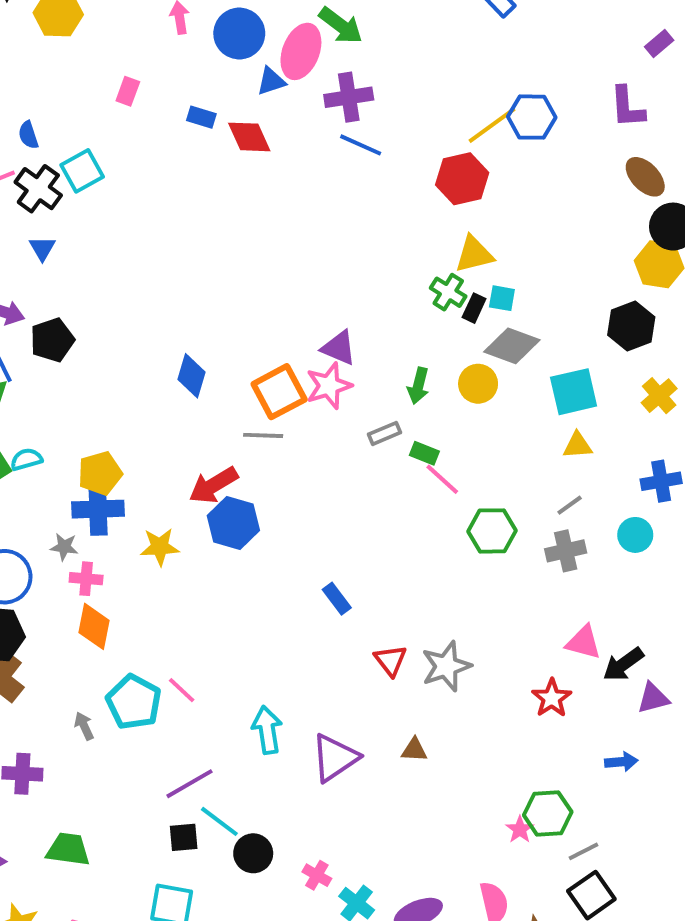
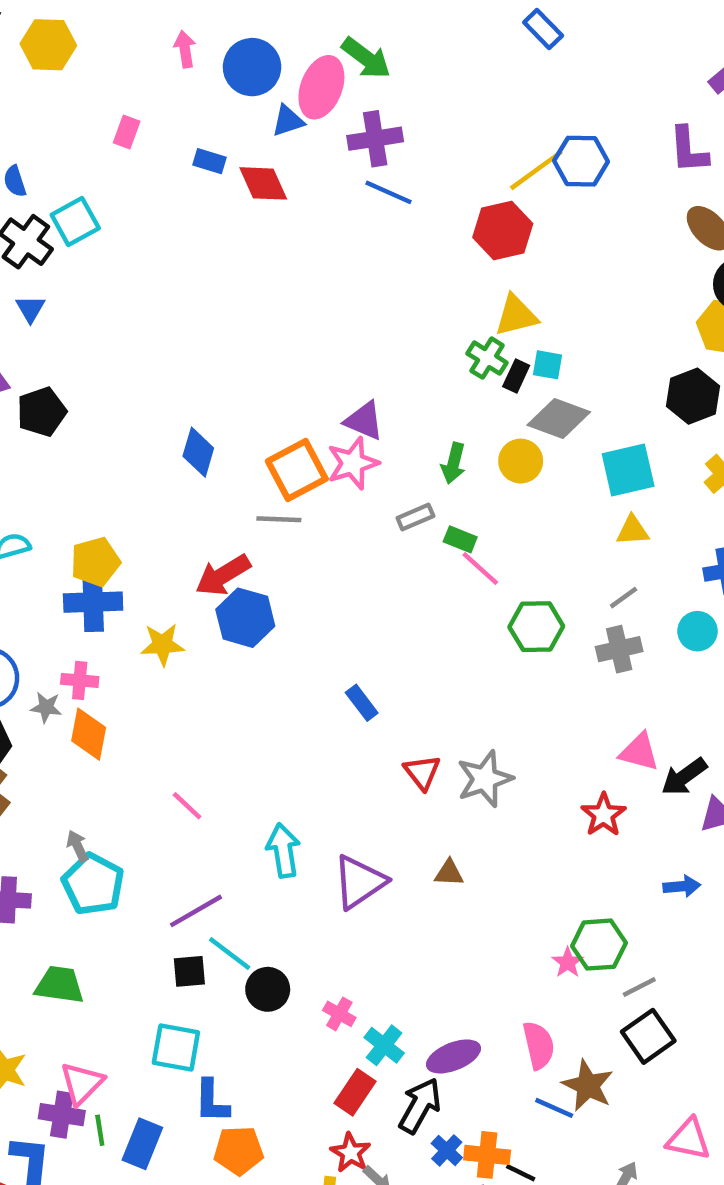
gray star: (64, 547) -> (46, 707), moved
cyan pentagon: (134, 702) -> (93, 884), moved

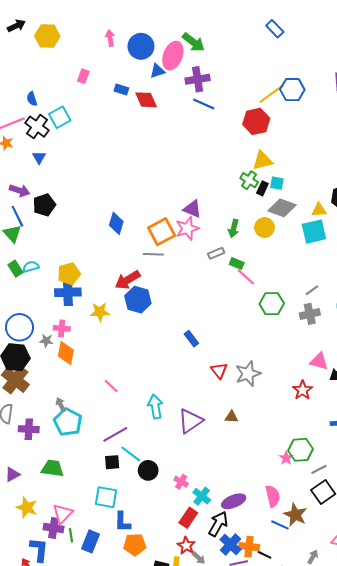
yellow triangle: (633, 530) -> (319, 210), moved
blue cross: (447, 1150) -> (231, 545), size x1.5

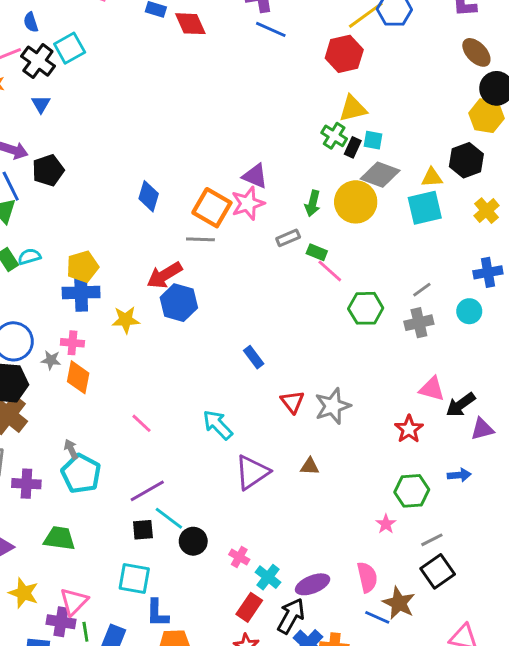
yellow circle: (264, 227) -> (356, 202), size x1.5
orange square: (162, 232) -> (212, 208), turned -32
cyan arrow: (155, 407) -> (218, 425), moved, turned -35
green hexagon: (301, 450) -> (412, 491), moved

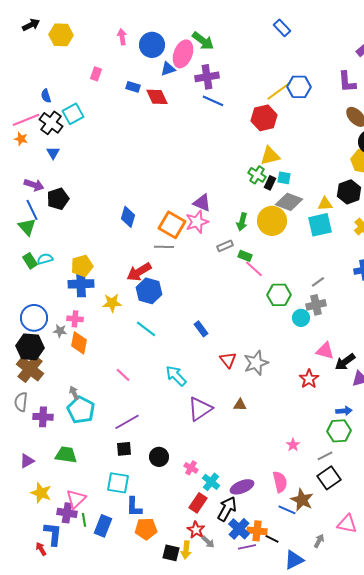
cyan circle: (469, 311) -> (301, 318), moved
green hexagon: (412, 491) -> (339, 431), moved
cyan line: (169, 518) -> (146, 329), moved

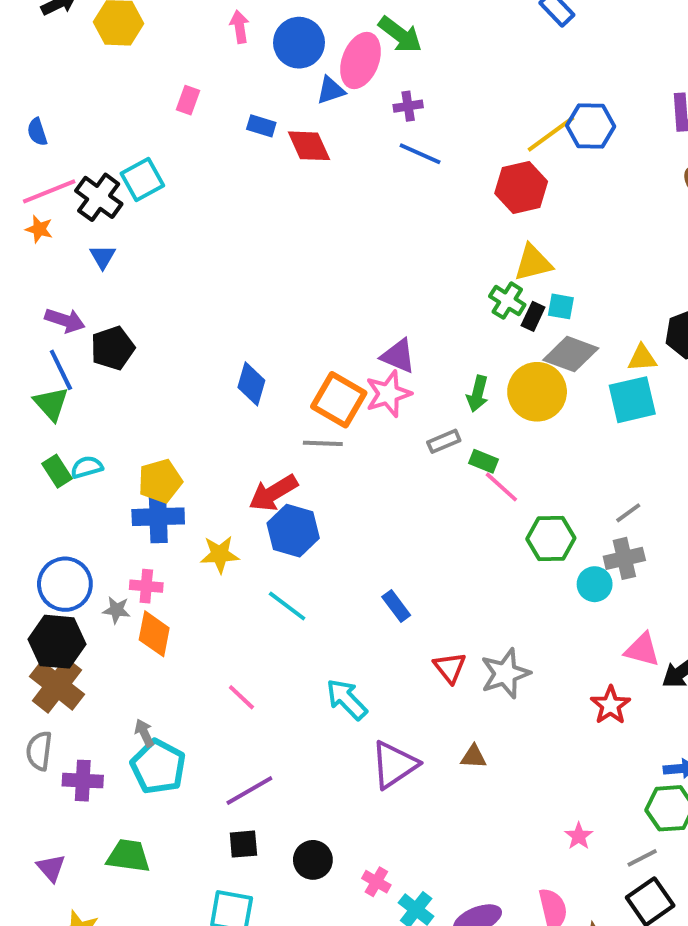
purple cross: (207, 77) -> (408, 106), size x0.6
blue semicircle: (46, 96) -> (37, 132), moved
purple triangle: (27, 461) -> (51, 868), turned -42

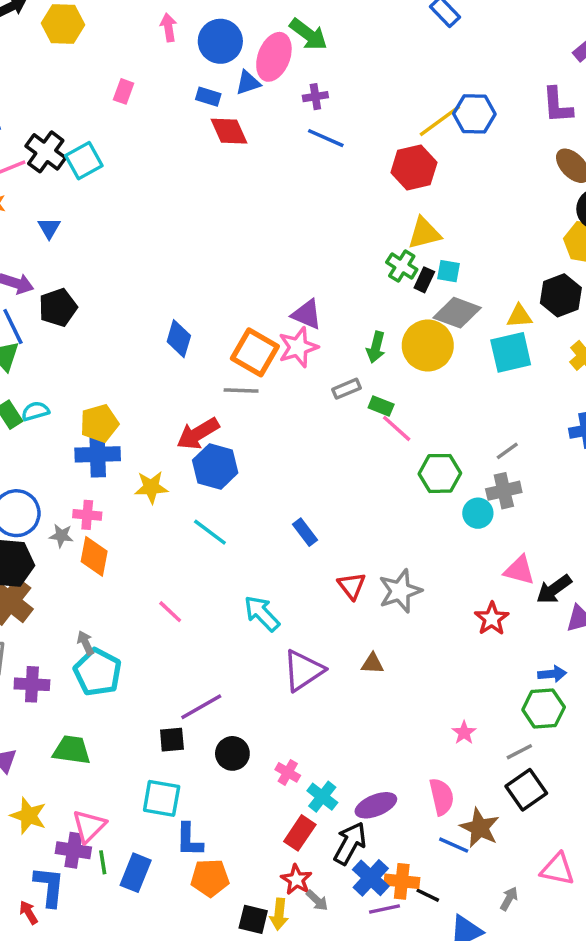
blue rectangle: (261, 126) -> (208, 97), moved
black cross: (99, 197) -> (46, 152), moved
purple line: (249, 790) -> (201, 707), moved

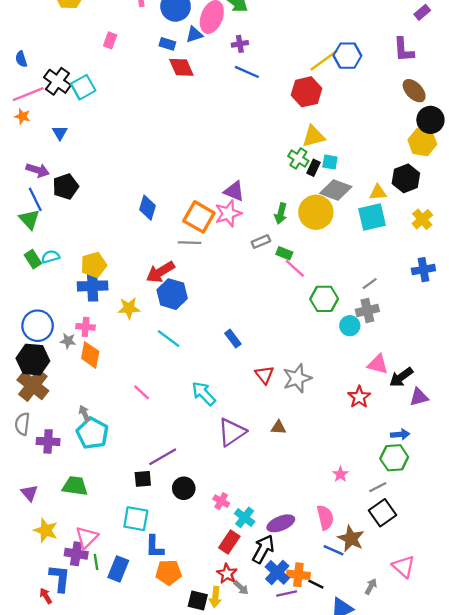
pink triangle: (557, 869) -> (404, 567), turned 30

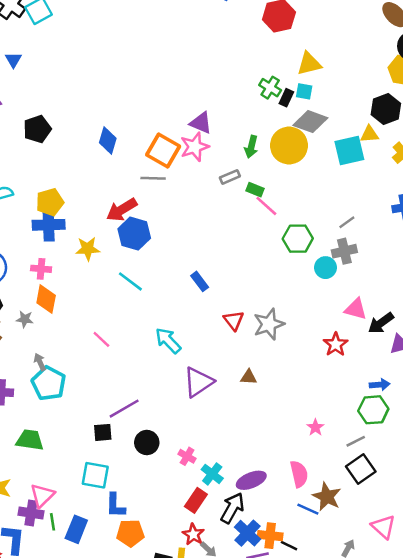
yellow triangle: (314, 136) -> (309, 64), moved
black pentagon: (66, 187) -> (37, 129), moved
yellow triangle: (378, 192) -> (370, 134), moved
gray star: (68, 341) -> (25, 319), moved

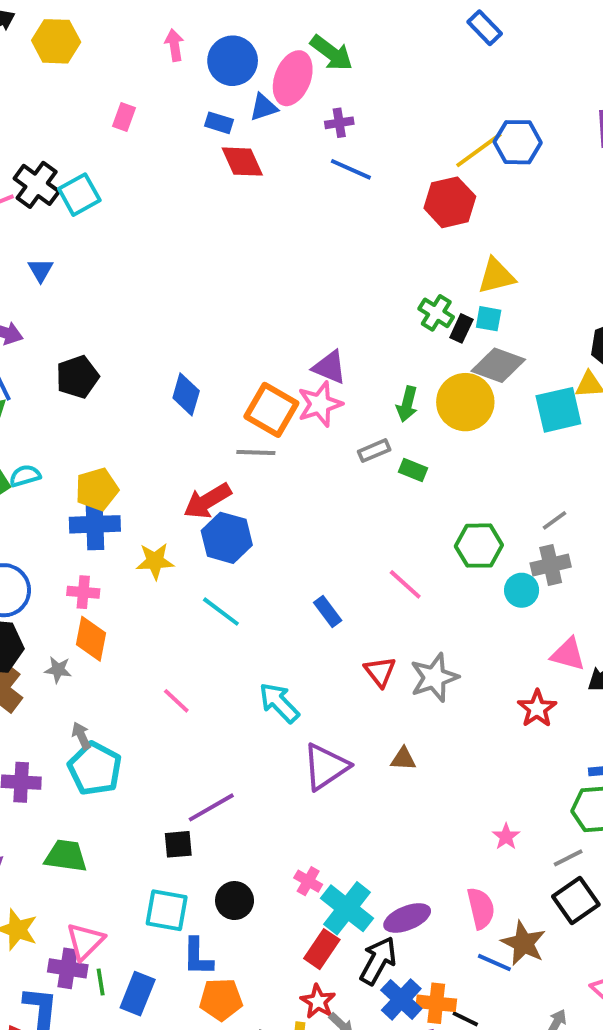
pink line: (266, 206) -> (405, 584), moved
black circle: (147, 443) -> (235, 901), moved
cyan cross: (212, 474) -> (347, 908), size x1.5

